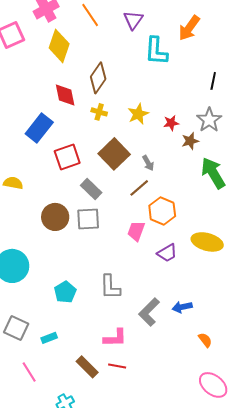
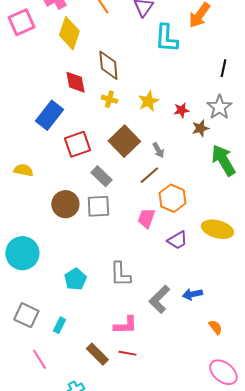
brown diamond: (98, 78) -> (108, 65), turned -40
cyan rectangle: (49, 338) -> (59, 325), turned -42

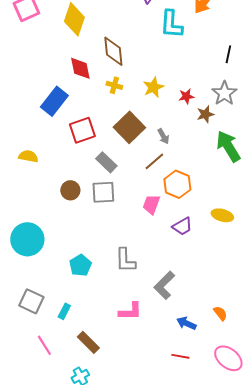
brown circle: (65, 204) -> (70, 190), size x0.7
yellow ellipse: (217, 229) -> (222, 215), size x0.7
blue arrow: (192, 294) -> (186, 323), moved, turned 36
red line: (127, 353) -> (180, 356), moved
brown rectangle: (97, 354) -> (88, 342), moved

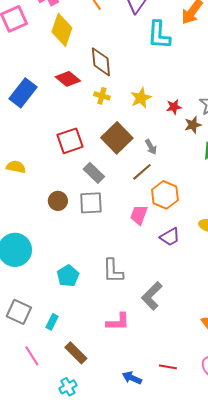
red diamond: (80, 68) -> (68, 79), turned -40
blue rectangle: (54, 101) -> (23, 93), moved
blue arrow: (186, 323) -> (132, 378), moved

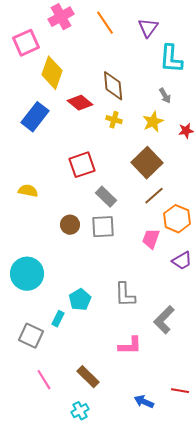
yellow diamond: (62, 30) -> (52, 73), moved
brown square: (117, 138) -> (147, 163), moved
gray arrow: (151, 147) -> (165, 96), moved
cyan rectangle: (52, 322) -> (58, 319), moved

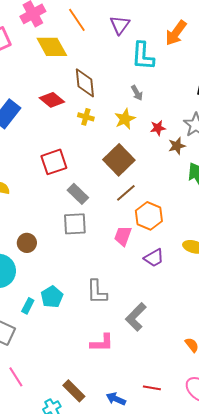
yellow diamond: (52, 73) -> (52, 47), moved, turned -48
brown circle: (70, 225) -> (27, 243), moved
cyan rectangle: (58, 319) -> (28, 306), moved
brown rectangle: (88, 377) -> (74, 391), moved

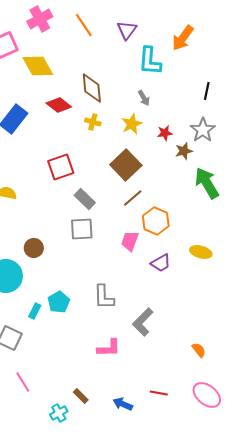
yellow diamond: (52, 47) -> (38, 66), moved
brown rectangle: (74, 391) -> (81, 396), size x0.7

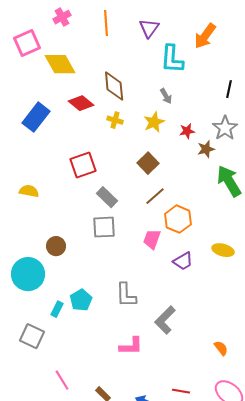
pink cross: (40, 19) -> (62, 17), size x0.7
orange line: (84, 25) -> (106, 23), turned 30
brown square: (126, 165) -> (148, 163), size x0.7
pink line: (23, 382) -> (62, 380), moved

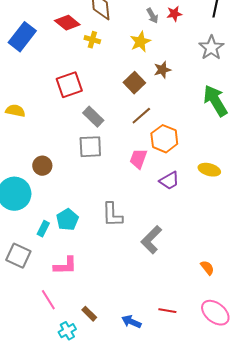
yellow cross: (115, 120) -> (92, 40), moved
red star: (187, 131) -> (174, 14), moved
brown star: (206, 149) -> (162, 70), moved
pink L-shape: (131, 346) -> (65, 266), moved

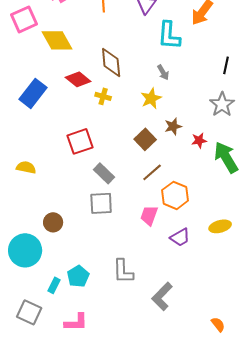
red star: (174, 14) -> (199, 140), moved
yellow ellipse: (209, 170) -> (220, 226), turned -30

